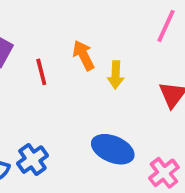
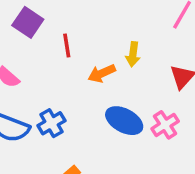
orange arrow: (84, 55) -> (102, 73), moved, turned -92
pink cross: (164, 173) -> (165, 125), moved

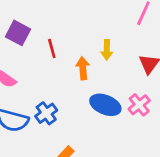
orange arrow: (102, 73) -> (83, 68), turned 115

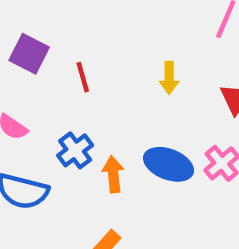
orange arrow: (83, 68) -> (113, 174), moved
blue cross: (46, 113) -> (75, 150), moved

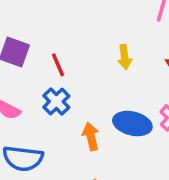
blue cross: (75, 150) -> (56, 102), moved

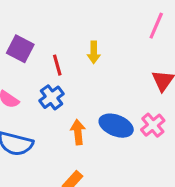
yellow arrow: (125, 57) -> (94, 52), moved

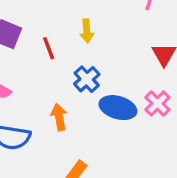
blue cross: (52, 97) -> (87, 79), moved
orange arrow: (78, 132) -> (59, 117), moved

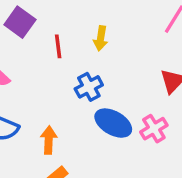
orange arrow: (59, 117) -> (49, 140), moved

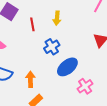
blue ellipse: (113, 123) -> (67, 67), turned -65
pink cross: (154, 129) -> (85, 86), moved

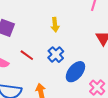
red line: (32, 24) -> (27, 55), moved, turned -32

